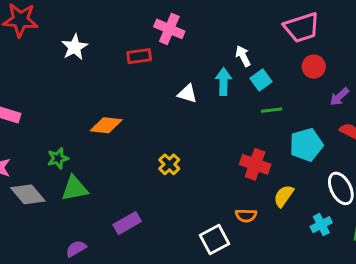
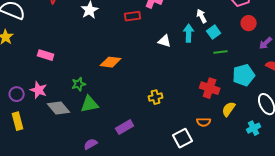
yellow cross: (169, 164) -> (156, 97), moved, turned 32

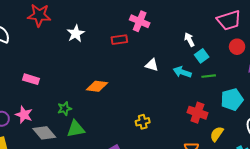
cyan arrow: (189, 33) -> (182, 72), moved, turned -72

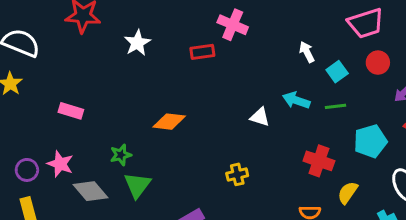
cyan square: (202, 56) -> (337, 72), moved
white triangle: (152, 65) -> (260, 117), moved
green triangle: (76, 129) -> (137, 185), turned -42

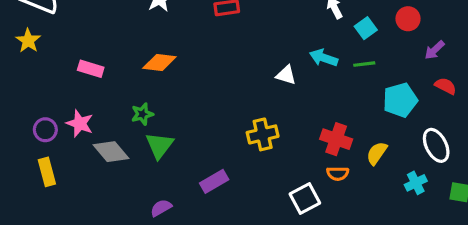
orange diamond: (169, 122) -> (159, 63), moved
red cross: (319, 161) -> (336, 139), moved
yellow cross: (237, 174) -> (263, 134), size x1.4

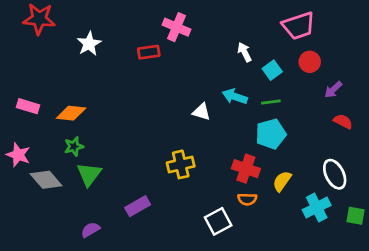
orange diamond: (159, 63) -> (71, 113), moved
cyan pentagon: (400, 100) -> (271, 134), moved
cyan cross: (416, 183) -> (317, 208), size x1.4

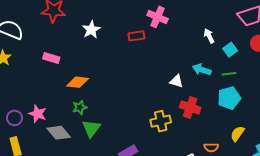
pink rectangle: (28, 106) -> (51, 58), moved
red cross: (246, 169) -> (190, 107), moved

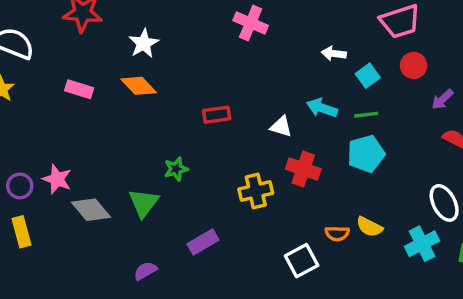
red rectangle: (136, 36) -> (217, 115), moved
white arrow: (209, 36) -> (334, 54), turned -56
orange diamond: (78, 82) -> (139, 86), moved, turned 40
green star: (80, 107) -> (176, 169), moved
yellow semicircle: (237, 134) -> (369, 227), moved, turned -98

